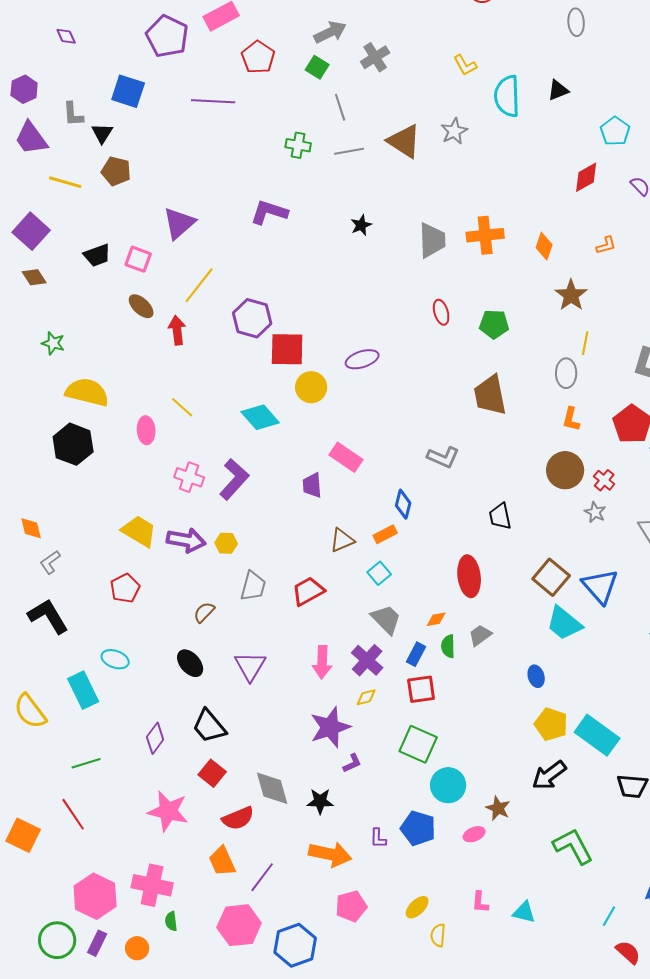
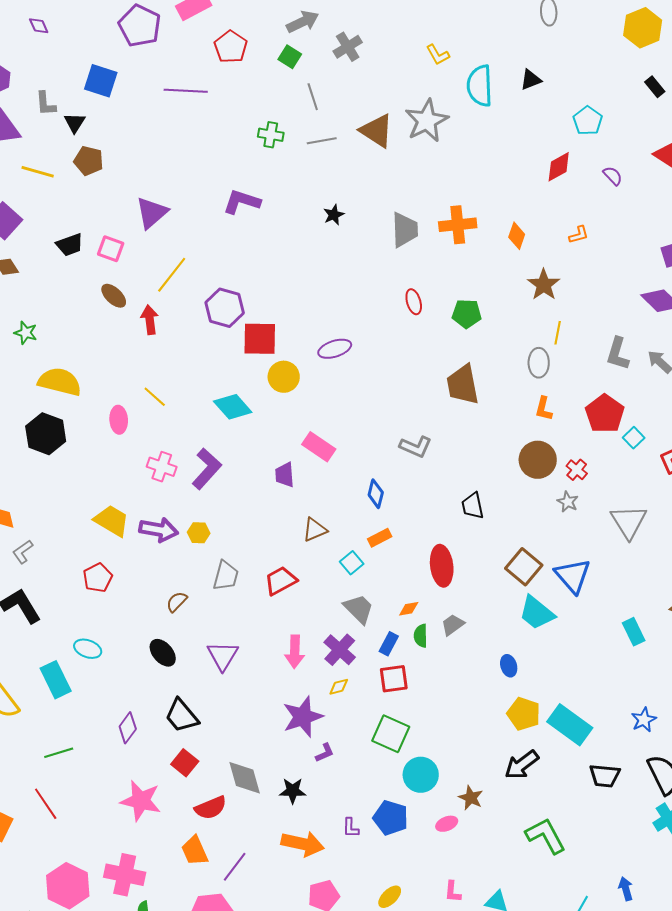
gray star: (454, 131) -> (427, 121), size x1.6
orange rectangle: (385, 534) -> (380, 538), moved

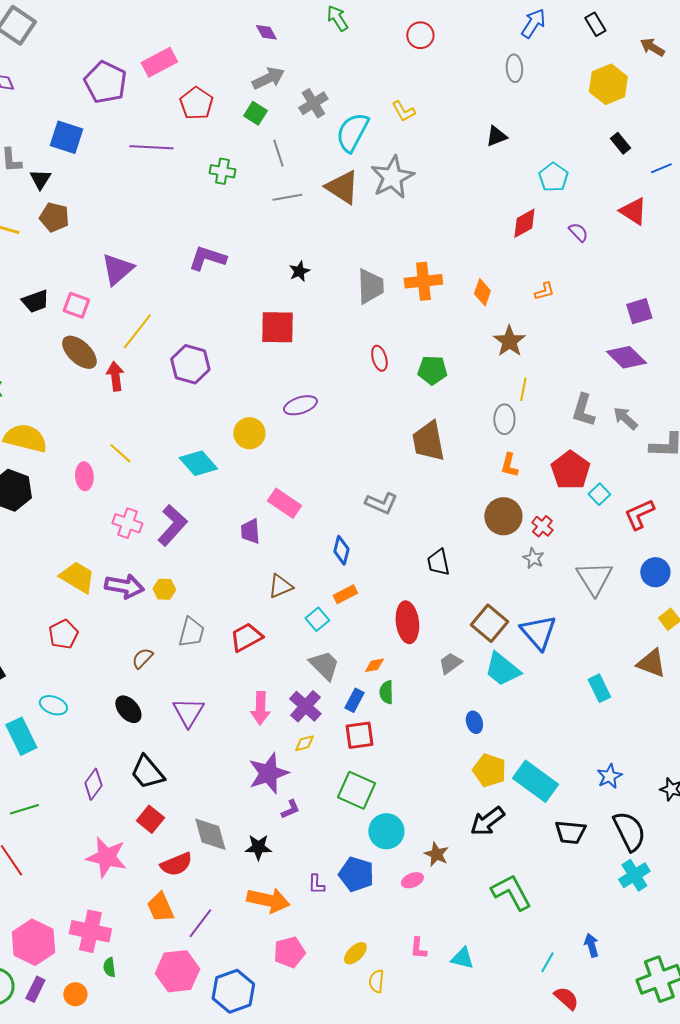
cyan semicircle: (480, 86) -> (352, 132), moved, turned 30
green cross: (271, 135) -> (222, 171), moved
brown ellipse: (114, 296) -> (79, 352), size x1.4
red square: (260, 339) -> (277, 327), moved
gray trapezoid: (453, 625) -> (450, 663), moved

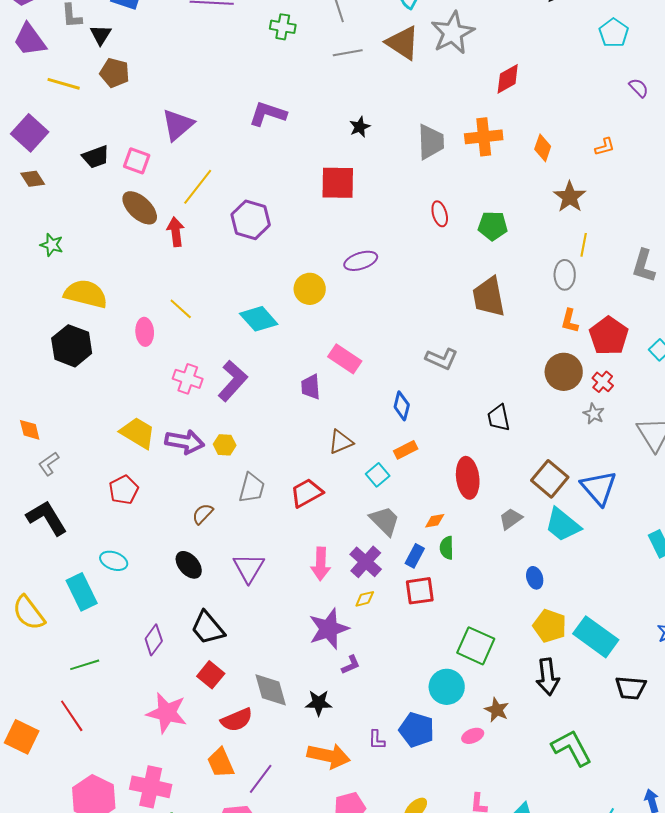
red diamond: (524, 223) -> (508, 79), moved
red pentagon: (570, 470) -> (609, 336), moved
green square: (356, 790) -> (476, 646), moved
black arrow: (487, 821) -> (548, 677), turned -60

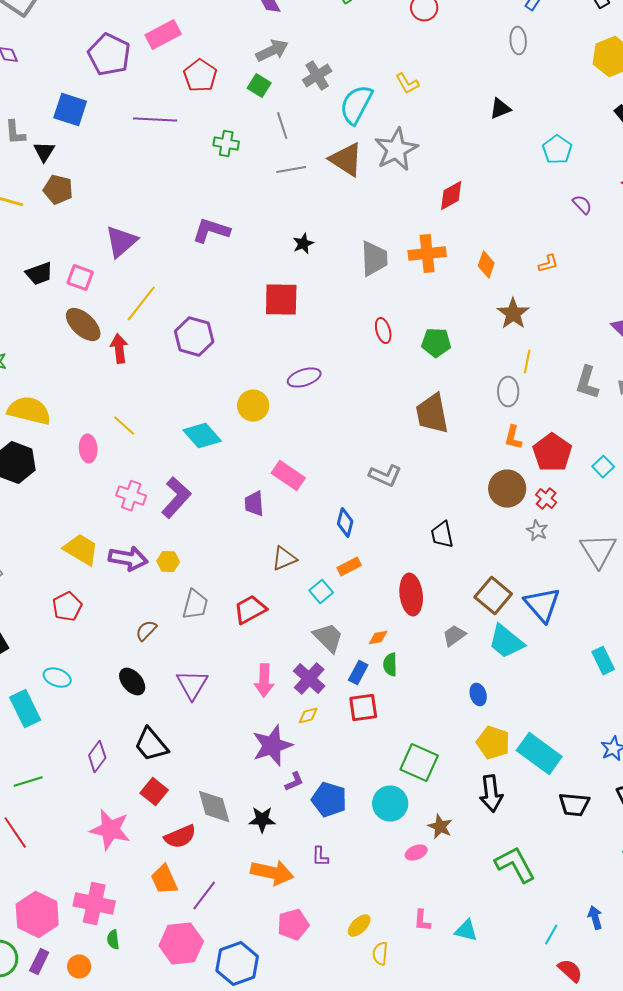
blue pentagon: (417, 730) -> (329, 800), moved

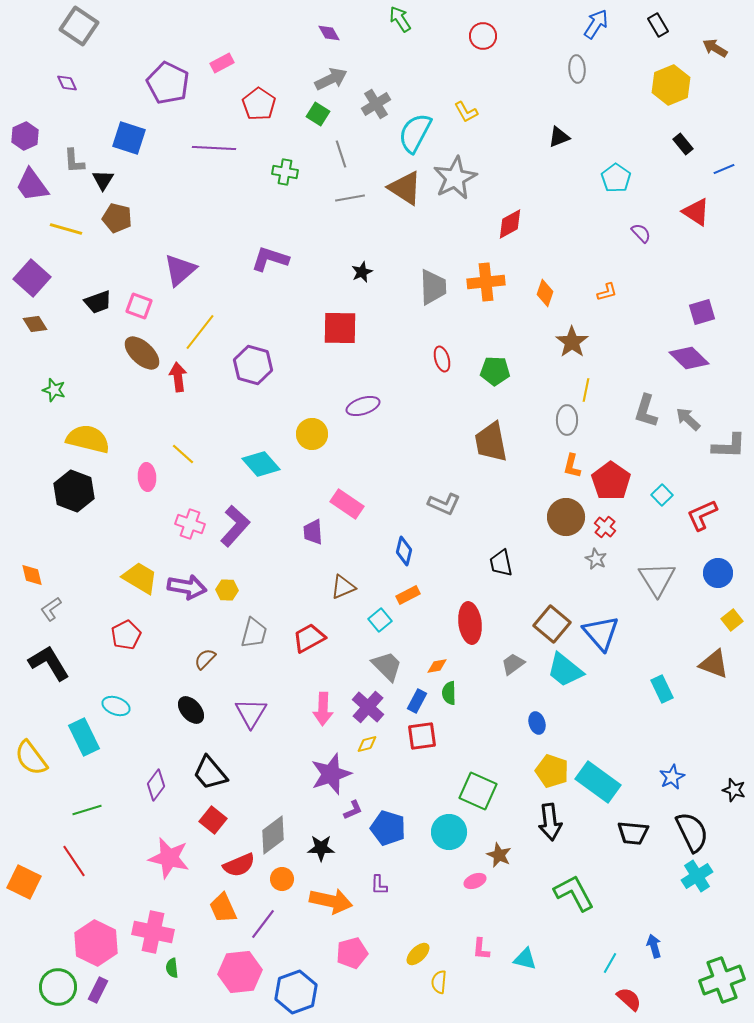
pink rectangle: (163, 35) -> (222, 63), size x0.7
gray diamond: (214, 807) -> (273, 835), turned 69
orange circle: (79, 967) -> (282, 879), moved

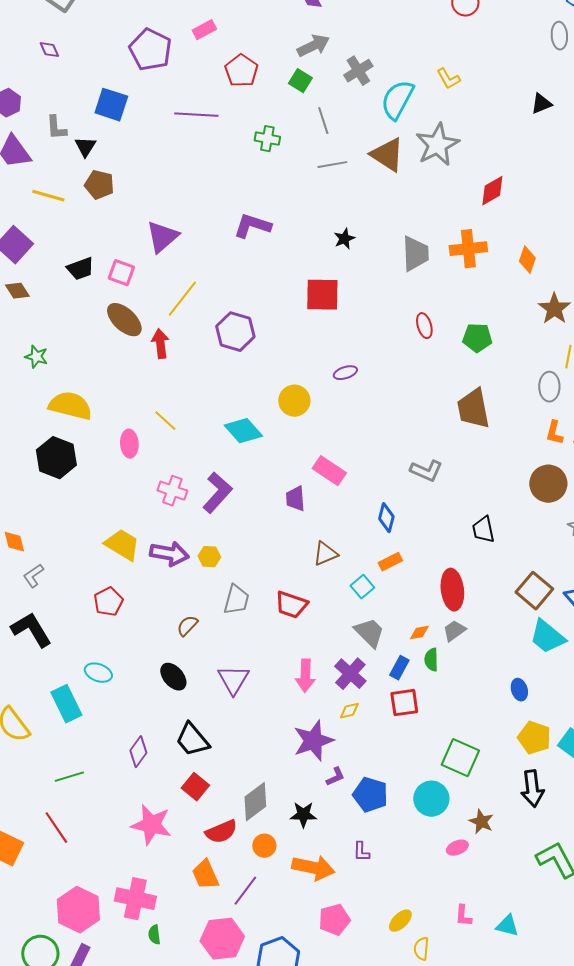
purple ellipse: (363, 406) -> (345, 373), size x0.7
red trapezoid: (309, 638) -> (291, 605), turned -132
gray trapezoid: (513, 664) -> (454, 631), moved

